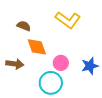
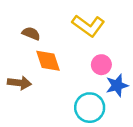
pink circle: (61, 63) -> (101, 65), moved
cyan circle: (51, 83) -> (90, 108), moved

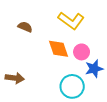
orange diamond: (48, 61) -> (59, 49), moved
brown arrow: (19, 83) -> (15, 78), moved

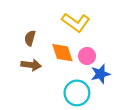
brown semicircle: (25, 27) -> (30, 38), moved, turned -96
brown arrow: (15, 78) -> (31, 65), moved

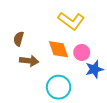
brown semicircle: (30, 38) -> (19, 39), moved
cyan circle: (77, 93) -> (59, 87), moved

